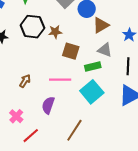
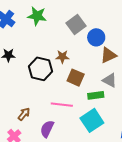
black hexagon: (32, 27) -> (41, 69), moved
brown arrow: (25, 81) -> (24, 114), moved

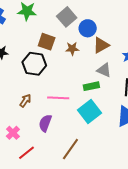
brown star: (62, 57) -> (72, 49), moved
brown square: (76, 78) -> (47, 42), moved
brown arrow: (24, 114) -> (25, 101), moved

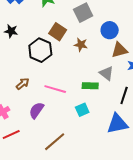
blue circle: (88, 28) -> (110, 30), moved
brown triangle: (101, 45) -> (119, 50), moved
cyan square: (89, 111) -> (82, 110), size x0.6

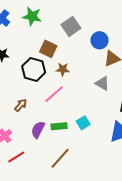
brown star: (81, 45) -> (63, 69), moved
green rectangle: (90, 86) -> (59, 126), moved
pink line: (55, 89) -> (54, 94), moved, turned -50

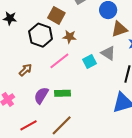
cyan square: (83, 123) -> (89, 62), moved
red line: (16, 157) -> (28, 125), moved

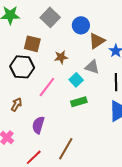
brown star: (70, 37) -> (61, 57), moved
green rectangle: (62, 93) -> (79, 102), moved

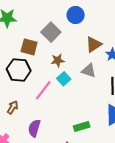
gray square: (50, 17) -> (51, 32), moved
blue circle: (81, 25) -> (76, 15), moved
cyan square: (76, 80) -> (64, 79), moved
green rectangle: (79, 102) -> (82, 126), moved

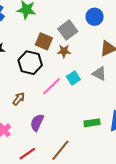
brown star: (58, 60) -> (64, 51), moved
green rectangle: (82, 126) -> (92, 123), moved

